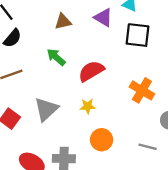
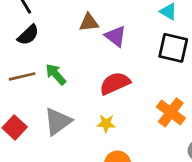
purple triangle: (103, 18) -> (116, 36), moved
green arrow: (56, 57) -> (56, 74), moved

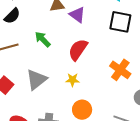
green arrow: (56, 74) -> (43, 39), moved
red semicircle: (115, 83) -> (78, 50), turned -30

